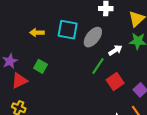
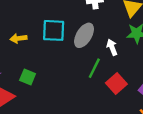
white arrow: (115, 50) -> (112, 47), turned -72

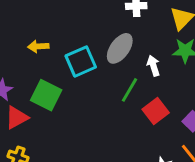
cyan square: (54, 30) -> (81, 61), moved, turned -30
green square: (28, 77) -> (46, 95), size x1.5

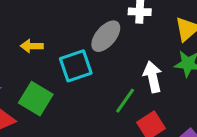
gray ellipse: (120, 48) -> (106, 36), moved
white arrow: (153, 66) -> (153, 77), size x1.4

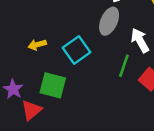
gray ellipse: (106, 36) -> (109, 21), moved

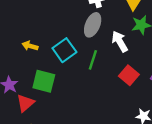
yellow arrow: (37, 45) -> (30, 46), turned 32
green line: (124, 66) -> (93, 60), moved

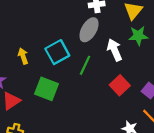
yellow arrow: (30, 46) -> (23, 56), moved, turned 48
green square: (44, 81) -> (47, 89), moved

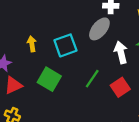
green line: (85, 65) -> (92, 79), moved

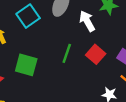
cyan square: (65, 45) -> (28, 16), moved

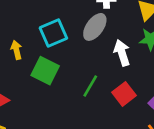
green square: (26, 65) -> (45, 71), moved

